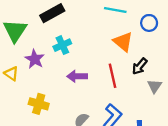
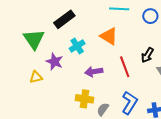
orange triangle: (123, 42) -> (109, 36), moved
yellow triangle: (11, 73) -> (36, 77), turned -40
yellow cross: (39, 104) -> (85, 99), moved

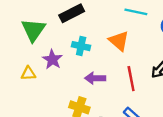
cyan cross: (77, 46) -> (81, 46), turned 35

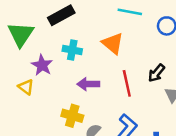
yellow triangle: (28, 73) -> (26, 87), moved, turned 42

